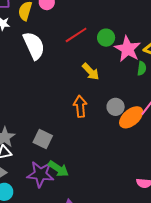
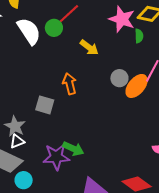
green circle: (106, 38) -> (54, 28), moved
orange arrow: (80, 106) -> (70, 84), moved
gray square: (43, 139) -> (45, 105), moved

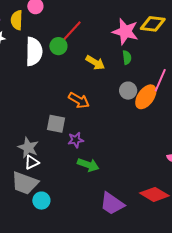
white semicircle: (29, 31) -> (34, 52), turned 40
green semicircle: (139, 36) -> (127, 57), moved
orange arrow: (70, 84) -> (79, 100), turned 140
purple star: (56, 157) -> (76, 140), moved, size x0.6

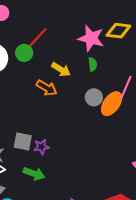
orange arrow: (79, 100) -> (47, 88), moved
gray square: (56, 124) -> (23, 141), moved
green arrow: (88, 165) -> (34, 174), moved

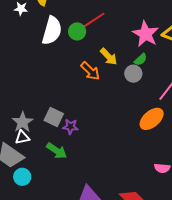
green semicircle: (93, 64) -> (141, 60), turned 40
gray circle: (94, 97) -> (133, 74), moved
orange ellipse: (112, 104) -> (152, 119), moved

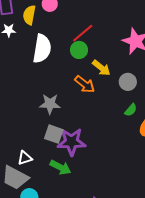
green circle: (77, 31) -> (79, 50), moved
green semicircle: (141, 60) -> (131, 110), moved
gray star: (23, 122) -> (50, 104), moved, turned -30
purple star: (70, 127) -> (71, 142), size x1.8

